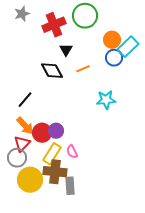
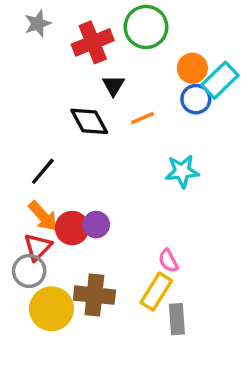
pink semicircle: (72, 152) -> (168, 261), moved
yellow rectangle: (52, 154) -> (156, 292), moved
gray rectangle: (70, 186) -> (177, 319), moved

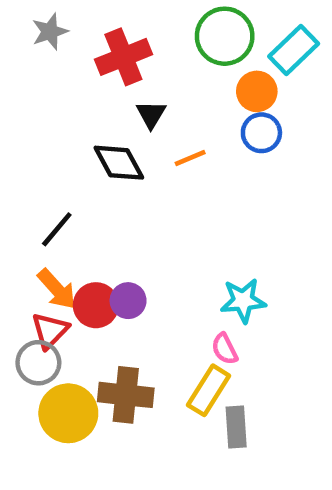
green circle: (146, 27) -> (225, 36), moved
cyan rectangle: (220, 80) -> (294, 50), moved
cyan star: (182, 171) -> (243, 301), moved

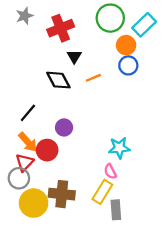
purple circle: (128, 301) -> (64, 127), moved

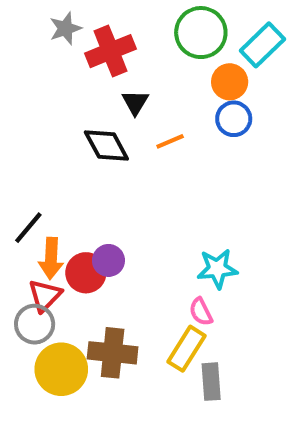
gray star: (25, 16) -> (65, 28), moved
black line: (28, 113) -> (28, 228), moved
purple circle: (64, 127) -> (108, 260), moved
orange arrow: (28, 142) -> (51, 258), turned 45

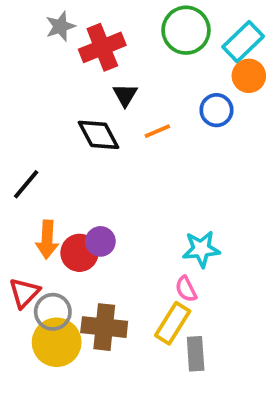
orange circle: (230, 82) -> (249, 76), moved
black line: (28, 228) -> (26, 184), moved
red triangle: (45, 295) -> (24, 293), moved
gray circle: (35, 324) -> (53, 312), moved

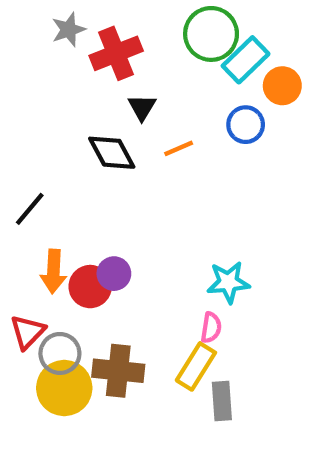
cyan rectangle: (243, 42) -> (246, 60), moved
pink semicircle: (186, 289) -> (211, 328), turned -144

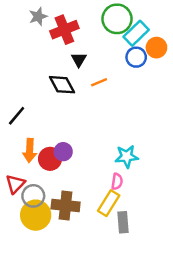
blue circle: (246, 125) -> (136, 57), moved

